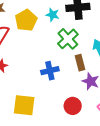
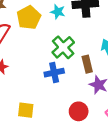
green cross: (68, 39) -> (63, 47), moved
yellow square: (24, 105) -> (26, 110), size x0.7

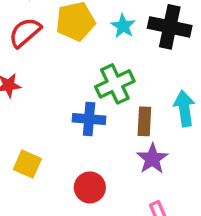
red circle: (79, 111) -> (90, 187), moved

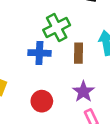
purple star: (152, 159) -> (83, 92), moved

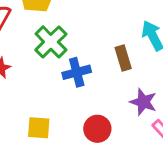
green cross: (57, 28) -> (51, 42), moved

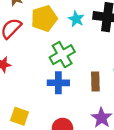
green cross: (51, 42) -> (62, 55), moved

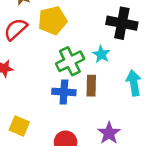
cyan star: (76, 19) -> (101, 54), moved
brown rectangle: (95, 82) -> (91, 86), moved

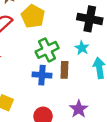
yellow pentagon: (53, 20) -> (33, 16), turned -30
cyan star: (101, 54) -> (82, 48), moved

